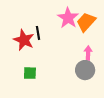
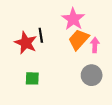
orange trapezoid: (86, 22) -> (79, 40), moved
pink arrow: (88, 53) -> (95, 45), moved

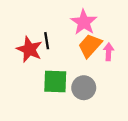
gray circle: (92, 75) -> (84, 88), moved
green square: (32, 78) -> (55, 82), moved, size x1.5

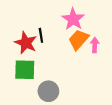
green square: (55, 82) -> (25, 70), moved
gray circle: (84, 88) -> (48, 91), moved

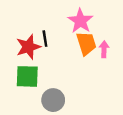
orange trapezoid: (79, 40) -> (86, 43), turned 120
red star: (26, 43) -> (28, 47), turned 30

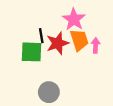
red star: (28, 47) -> (58, 43), moved
green square: (27, 76) -> (31, 52), moved

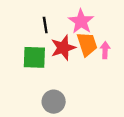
black line: (41, 36) -> (45, 25), moved

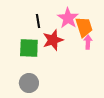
orange trapezoid: (87, 44) -> (84, 27), moved
gray circle: (54, 102) -> (29, 83), moved

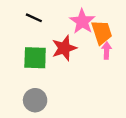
black line: (38, 21) -> (34, 18), moved, turned -56

